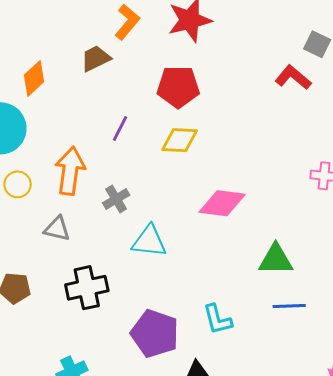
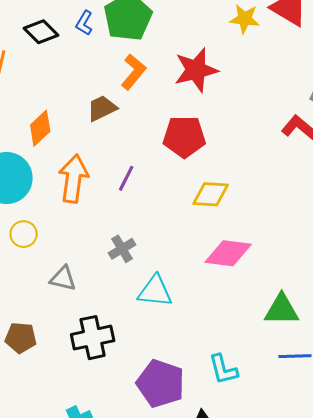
yellow diamond: (180, 140) -> (211, 194), moved
orange arrow: (70, 171) -> (73, 179), moved

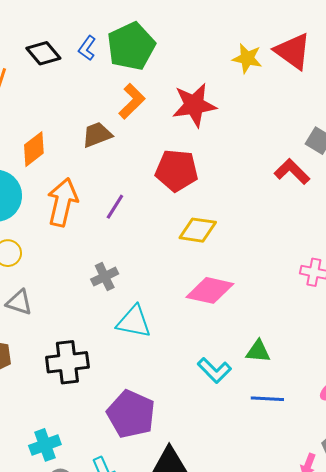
gray triangle: (63, 278) -> (19, 302), moved
green triangle: (282, 310) -> (258, 351), size x0.7
cyan L-shape: (223, 369) -> (214, 370), moved, turned -36

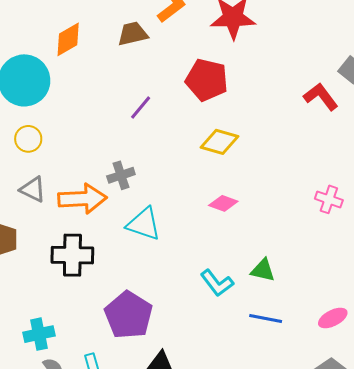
orange arrow: (63, 202) -> (82, 199), moved, turned 66
pink diamond: (210, 290) -> (223, 203), size x0.6

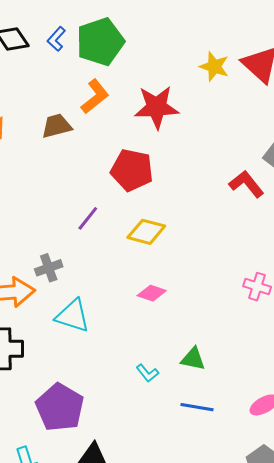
purple line: (141, 107) -> (88, 218), moved
cyan L-shape: (217, 283) -> (147, 373), size x0.7

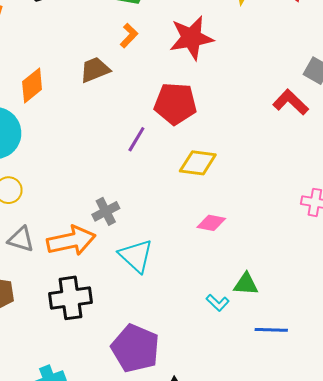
orange L-shape: (95, 97) -> (129, 36), size x0.7
purple line: (88, 218) -> (136, 139), moved
cyan triangle: (73, 316) -> (136, 256), turned 33
green triangle: (193, 359) -> (246, 284), moved

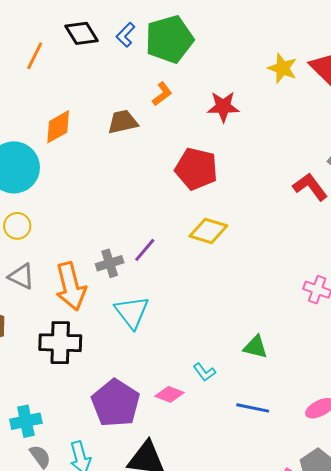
red star: (191, 38) -> (223, 107), size x0.7
purple line: (136, 139) -> (145, 250), moved
pink diamond: (211, 223) -> (169, 394), moved
orange arrow: (71, 241) -> (71, 286), turned 78
green triangle: (246, 284) -> (255, 347), moved

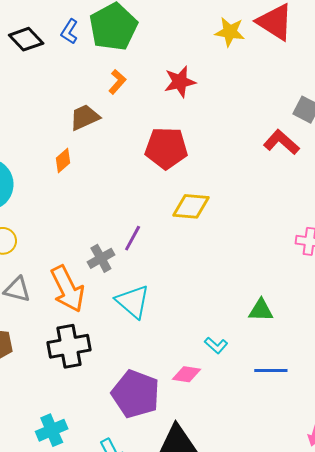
orange diamond: (58, 127) -> (63, 160), moved, size x0.7

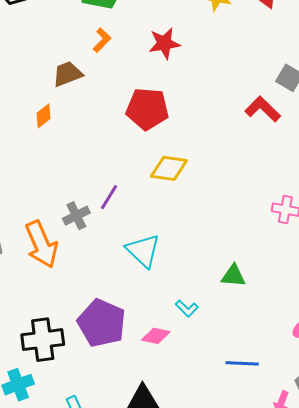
cyan triangle: (133, 302) -> (143, 251), moved
black cross: (69, 346) -> (43, 340), moved
blue line: (271, 370) -> (242, 363), moved
purple pentagon: (136, 394) -> (102, 323), moved

